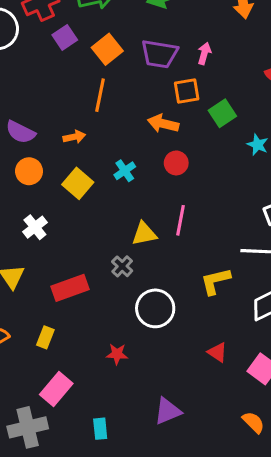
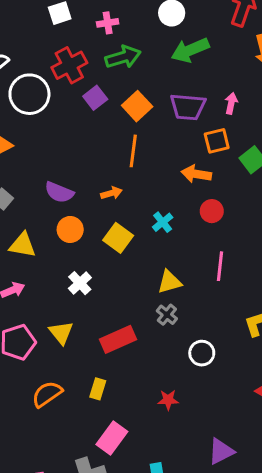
yellow triangle: (144, 234) -> (169, 282), moved
white circle: (155, 308) -> (202, 353), size x0.7

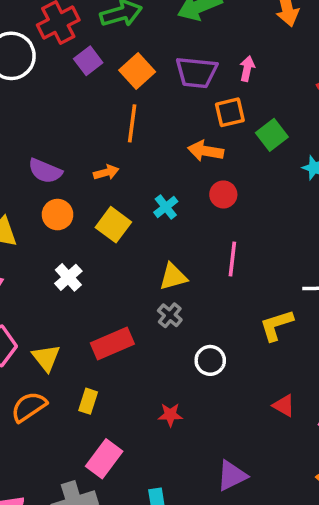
yellow triangle: (61, 333) -> (46, 358), moved

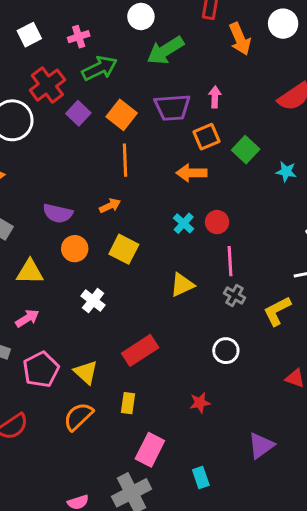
red circle: (223, 194) -> (217, 222), moved
cyan cross: (166, 207) -> (184, 223), moved
gray cross: (170, 315) -> (235, 296), moved

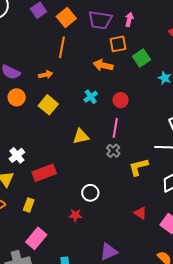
red circle: (217, 222) -> (121, 100), moved
white cross: (93, 301) -> (17, 155), moved
white circle: (226, 351) -> (90, 193), moved

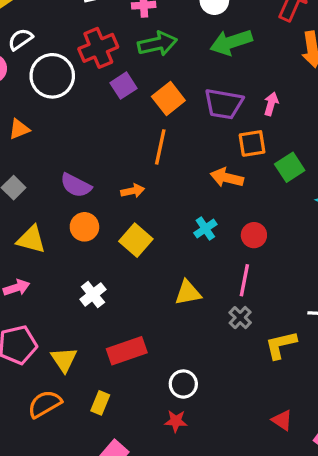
white cross: (17, 155) -> (93, 294), moved
white circle: (90, 193) -> (183, 384), moved

